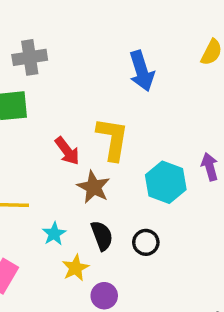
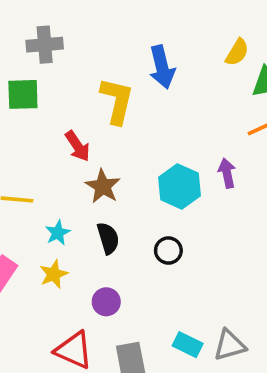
yellow L-shape: (113, 139) -> (117, 101), moved
black circle: (146, 242) -> (168, 251), moved
yellow star: (75, 268) -> (54, 274), moved

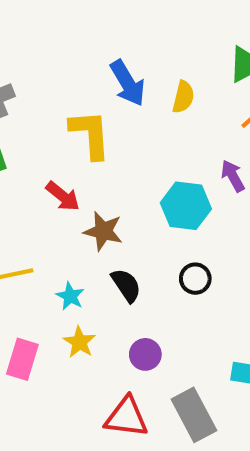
yellow semicircle: (237, 52) -> (183, 97), moved

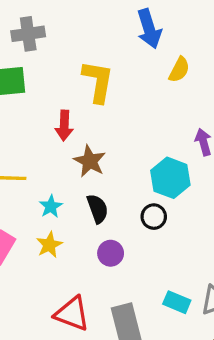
blue arrow: (128, 83) -> (149, 29), moved
red arrow: (63, 196) -> (64, 126), turned 40
cyan hexagon: (186, 206) -> (170, 178), moved
purple circle: (145, 354) -> (111, 253), moved

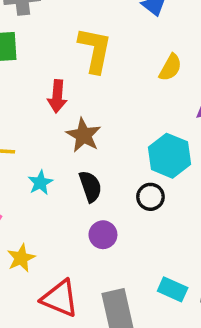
yellow semicircle: (179, 70) -> (170, 67), moved
yellow star: (49, 245) -> (21, 258), moved

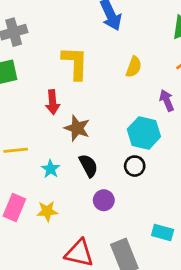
yellow star: (21, 258) -> (47, 211), moved, turned 30

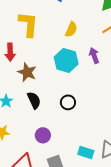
cyan hexagon: (144, 133) -> (66, 60), moved
purple circle: (104, 200) -> (43, 135), moved

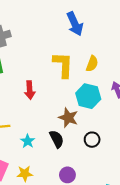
yellow L-shape: (28, 24) -> (63, 65), moved
brown star: (27, 72) -> (68, 118), moved

